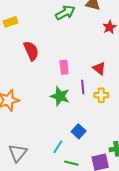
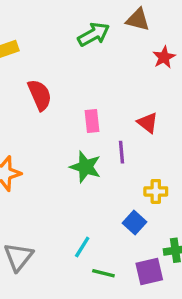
yellow cross: (101, 95) -> (156, 191), moved
blue square: (79, 131) -> (135, 222), moved

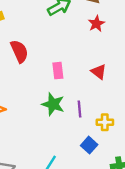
red star: (164, 57) -> (96, 24), moved
purple line: (121, 152) -> (80, 109), moved

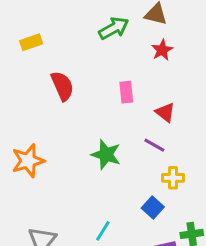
pink rectangle: (58, 71) -> (126, 92), moved
purple line: (80, 109) -> (154, 145), moved, turned -56

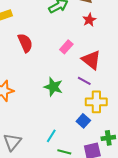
pink rectangle: (126, 92) -> (66, 47), turned 48
red triangle: (165, 112) -> (91, 60), size x1.5
yellow cross: (173, 178) -> (96, 102), size x1.5

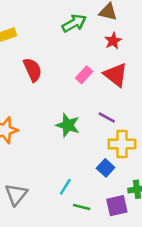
red triangle: (91, 60) -> (116, 75), moved

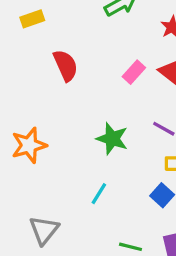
cyan line: (65, 187) -> (99, 194), moved

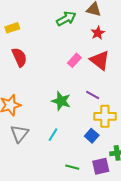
red semicircle: (66, 65) -> (19, 57), moved
gray triangle: (44, 230) -> (19, 134), moved

